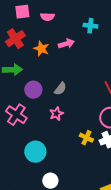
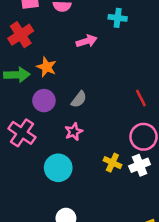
orange star: (41, 49) -> (47, 67), moved
cyan circle: (35, 152) -> (58, 168), moved

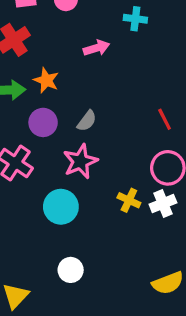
pink star: (74, 132) -> (80, 161), size x1.5

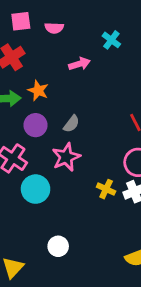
cyan cross: (135, 19) -> (111, 40), turned 30
cyan circle: (61, 207) -> (36, 189), moved

